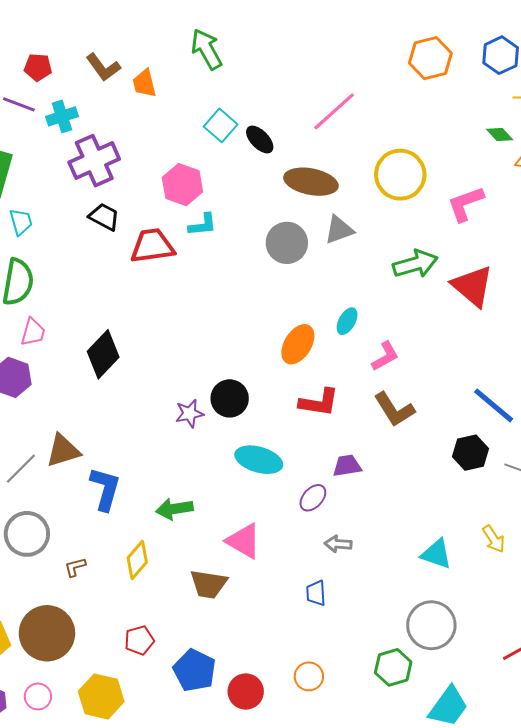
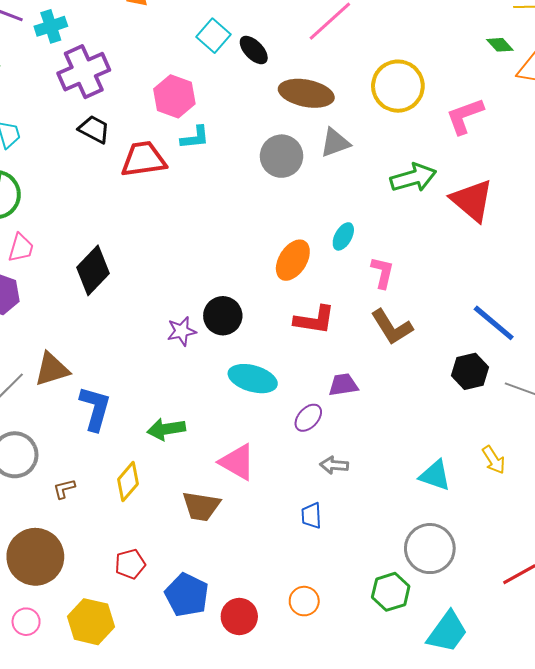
pink L-shape: (385, 356) -> (382, 272), turned -48

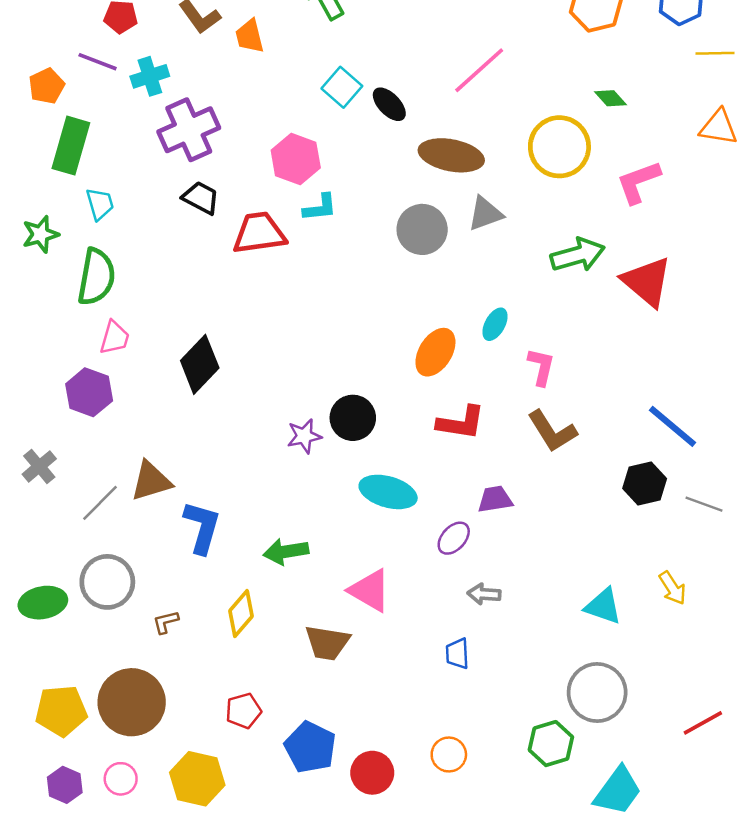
green diamond: (500, 45) -> (610, 98), moved

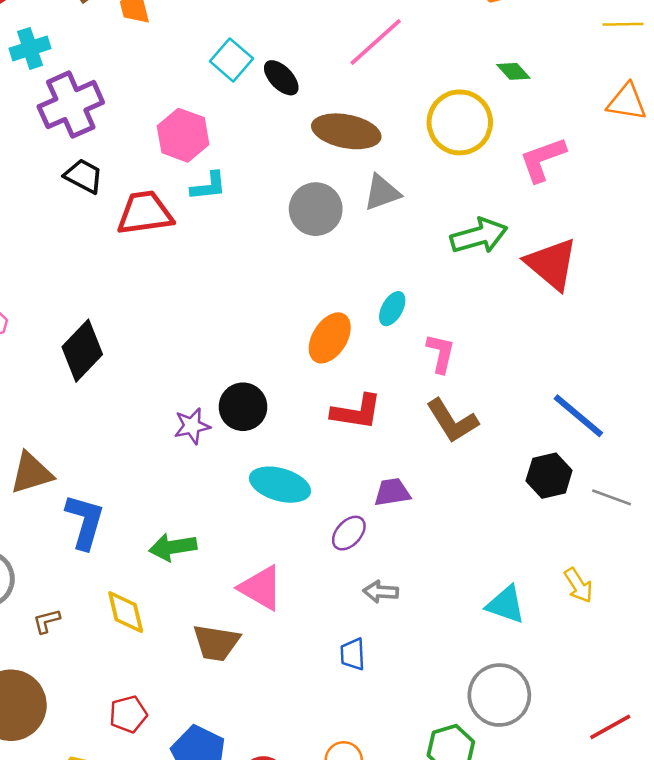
yellow diamond: (241, 614) -> (126, 612), turned -54

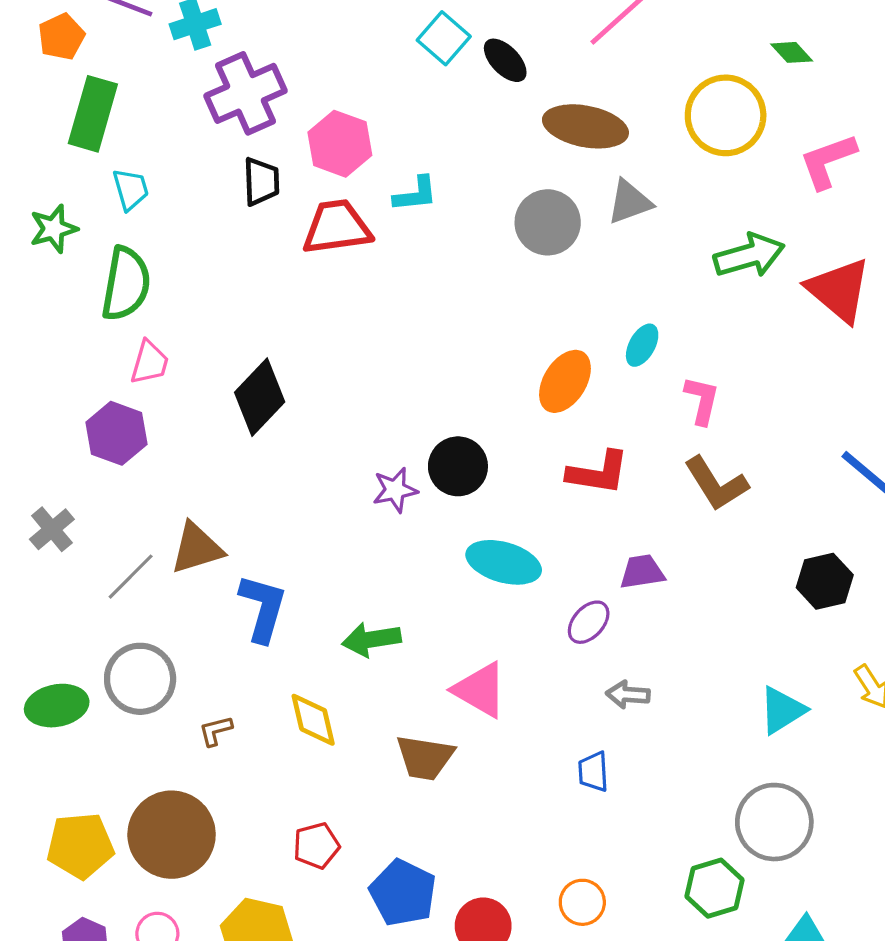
pink hexagon: (183, 135) -> (340, 144), moved
black trapezoid: (84, 176) -> (261, 181), turned 60
black hexagon: (549, 476) -> (825, 581), moved
cyan triangle: (506, 604) -> (782, 710), turned -51

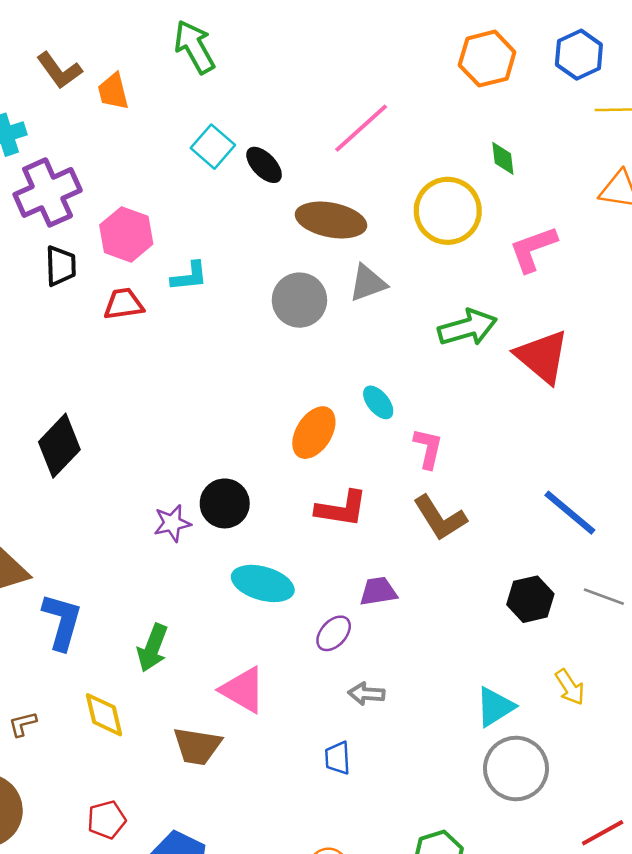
green diamond: (792, 52) -> (503, 158), turned 36
red trapezoid: (337, 227) -> (124, 304), size x0.7
cyan ellipse: (642, 345) -> (378, 402), turned -68
green arrow: (371, 639) -> (153, 648), turned -60
gray circle: (774, 822) -> (516, 769), moved

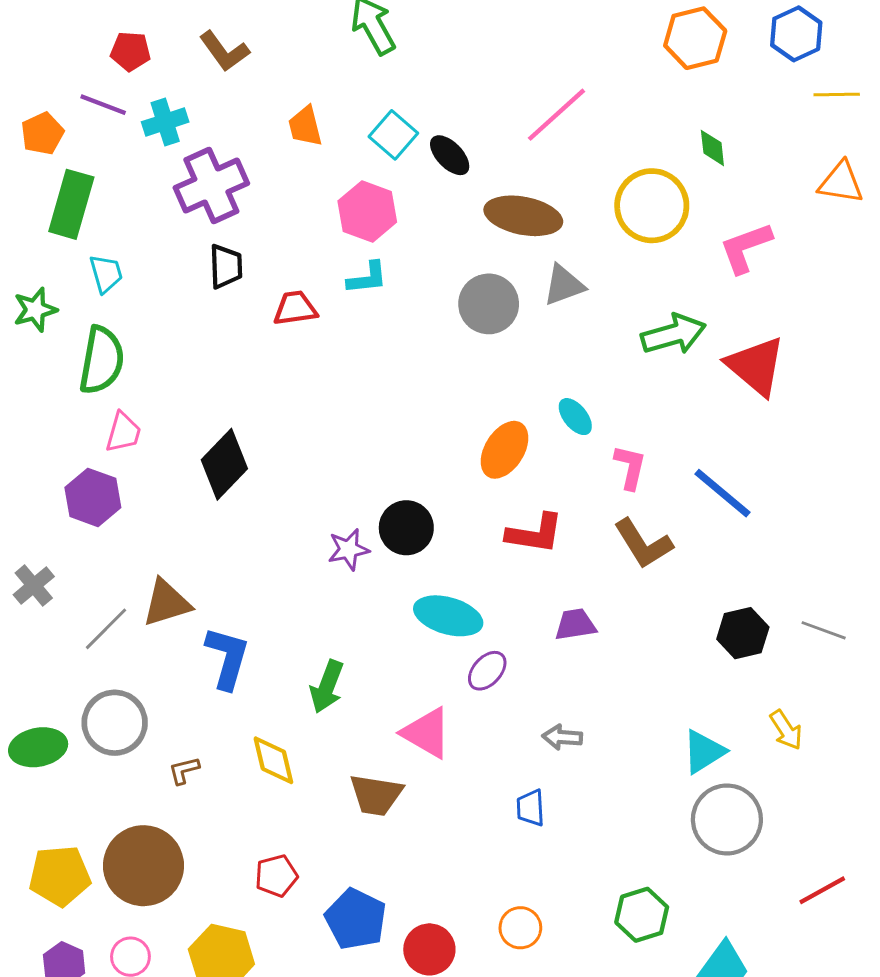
orange trapezoid: (113, 91) -> (305, 126), moved
pink hexagon: (126, 234) -> (367, 211), moved
blue line: (570, 513) -> (723, 493), moved
purple ellipse: (334, 633) -> (487, 671), moved

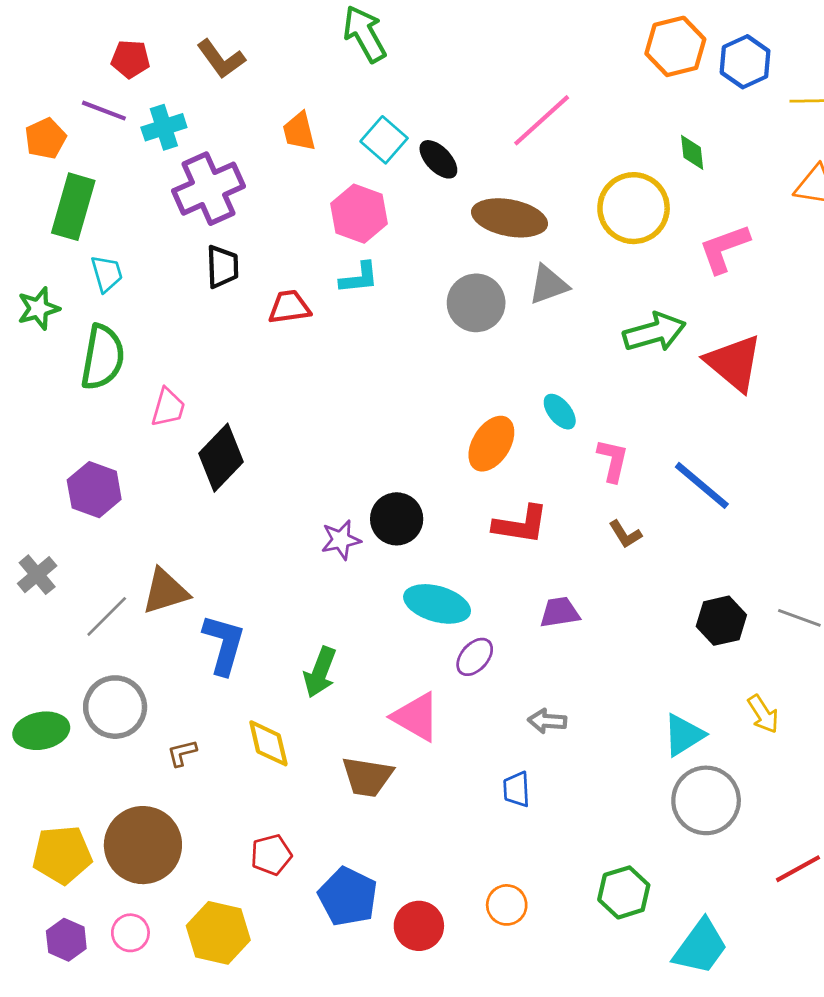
blue hexagon: (796, 34) -> (745, 62), moved
pink trapezoid: (123, 432) -> (168, 407), moved
brown L-shape: (643, 544) -> (625, 534), size x0.6

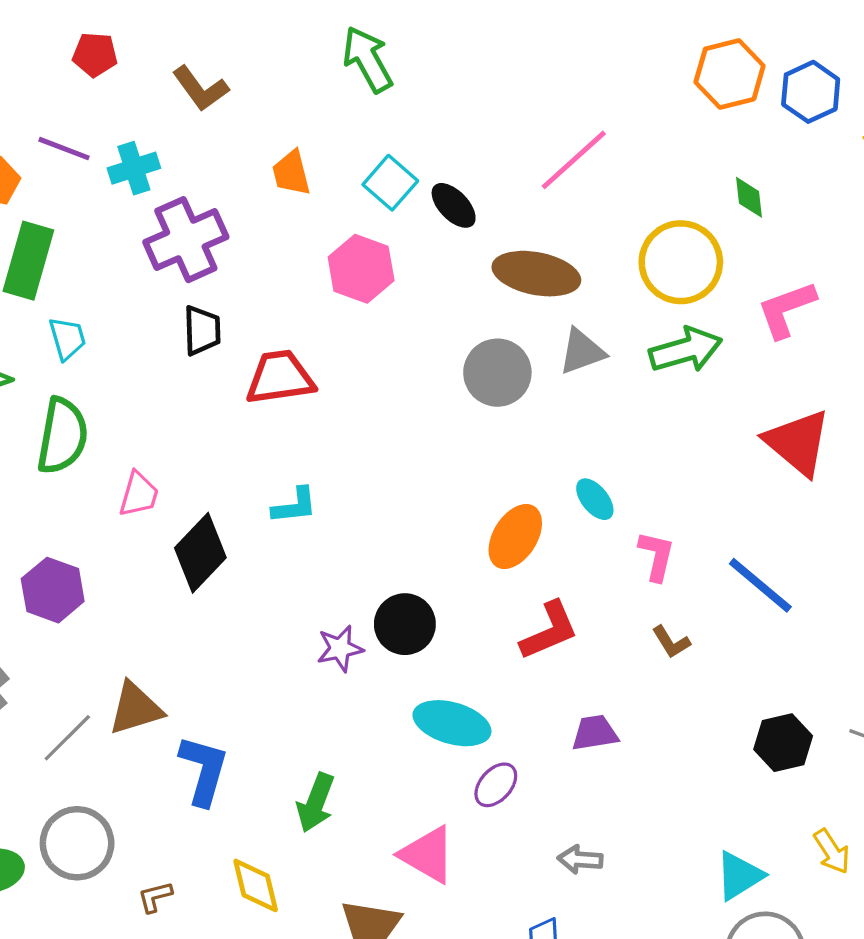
red pentagon: (130, 59) -> (95, 54), moved
cyan L-shape: (359, 278) -> (295, 506), moved
red trapezoid: (289, 307) -> (280, 377), size x1.4
green arrow: (654, 332) -> (686, 350), moved
red L-shape: (521, 524) -> (549, 631), turned -32

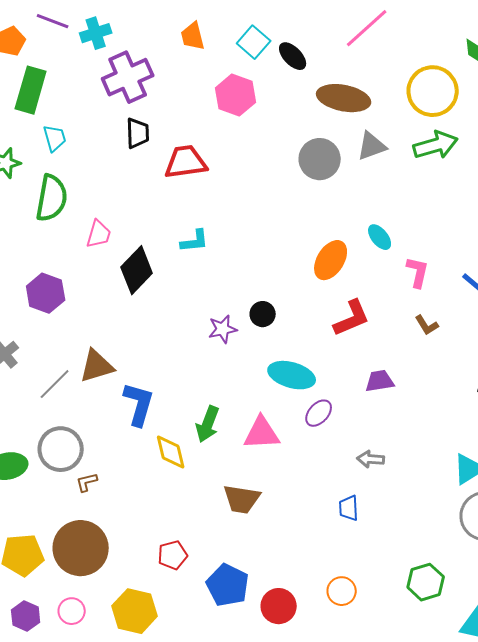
black circle: (405, 624) -> (263, 314), size x0.7
pink triangle: (428, 855) -> (262, 433), moved, turned -33
yellow diamond: (256, 885) -> (171, 452), moved
brown L-shape: (155, 897) -> (87, 482), moved

